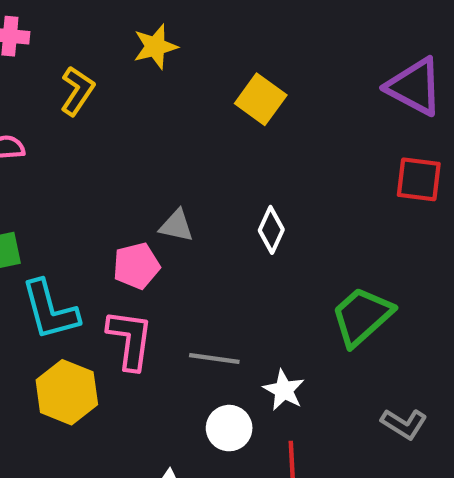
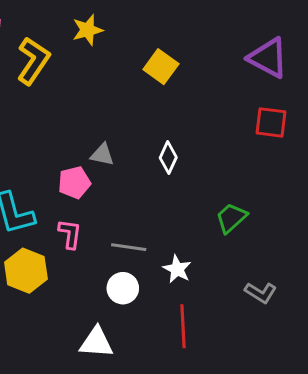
yellow L-shape: (77, 91) -> (33, 61), size x1.4
green trapezoid: (362, 316) -> (231, 218), size x0.7
pink L-shape: (130, 340) -> (70, 234), size x0.7
white circle: (229, 428) -> (123, 288), moved

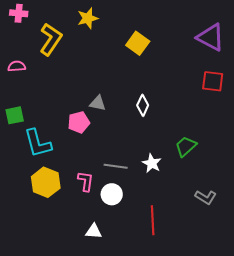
pink L-shape: (70, 234) -> (86, 181), moved
white star: (177, 269) -> (152, 163), moved
white triangle: (96, 342) -> (94, 231), size x0.7

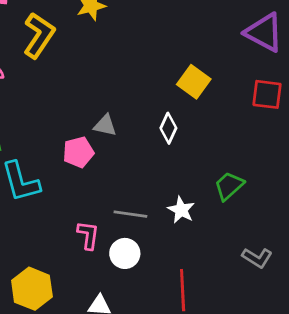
yellow square: (138, 43) -> (194, 82), moved
yellow hexagon: (46, 182) -> (32, 289), moved

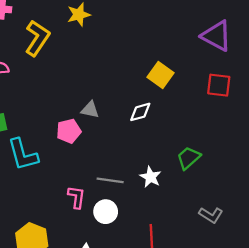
white diamond: (168, 128) -> (140, 112), turned 50

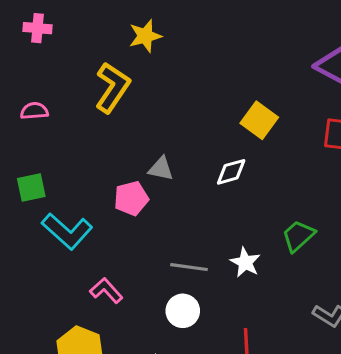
yellow L-shape: (37, 38) -> (112, 87), moved
cyan L-shape: (23, 155) -> (67, 231), turned -33
pink L-shape: (77, 197) -> (106, 291), moved, turned -50

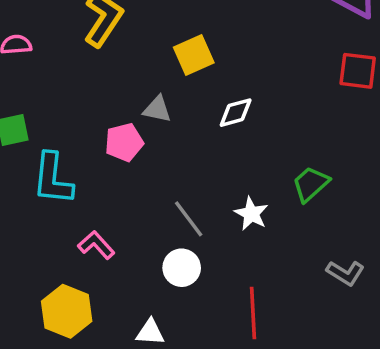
yellow square: (259, 120) -> (194, 55), moved, turned 30
cyan L-shape: (67, 231) -> (53, 179), turned 54
gray line: (189, 267) -> (189, 219), turned 45

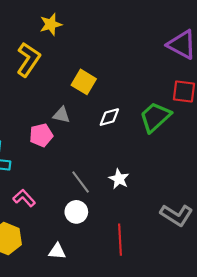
yellow square: (194, 55) -> (84, 82), turned -35
green trapezoid: (311, 184) -> (155, 117), moved, size x1.4
gray L-shape: (345, 273) -> (176, 215), size x1.4

